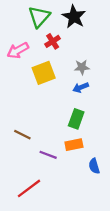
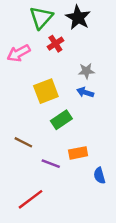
yellow square: (44, 73) -> (46, 91), moved
blue arrow: (81, 87) -> (85, 92), turned 40
green rectangle: (76, 119) -> (61, 120), moved, turned 36

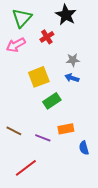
green triangle: (41, 18) -> (22, 18), moved
brown line: (23, 142) -> (14, 131), moved

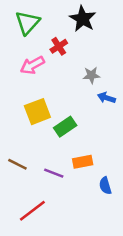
pink arrow: (16, 45) -> (32, 65), moved
yellow square: (39, 77) -> (37, 112), moved
blue arrow: (72, 78) -> (106, 98), moved

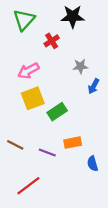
black star: (83, 19) -> (73, 17), turned -30
pink arrow: (32, 65) -> (28, 71), moved
blue arrow: (106, 98) -> (94, 86), turned -80

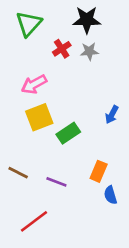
gray star: (80, 66) -> (89, 51), moved
blue arrow: (94, 86) -> (112, 115), moved
orange rectangle: (73, 143) -> (99, 171), moved, turned -56

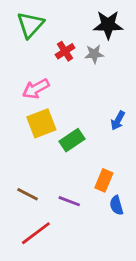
black star: (87, 20) -> (108, 25), moved
brown line: (18, 173) -> (28, 194), moved
purple line: (56, 182) -> (69, 201), moved

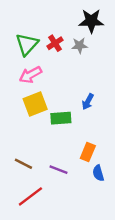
green triangle: (30, 25) -> (27, 44), moved
blue arrow: (118, 121) -> (88, 102), moved
green rectangle: (72, 140) -> (61, 118), turned 30

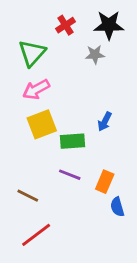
red cross: (55, 43) -> (66, 25), moved
purple line: (59, 170) -> (70, 175), moved

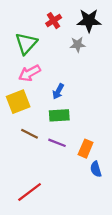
blue arrow: (105, 122) -> (58, 91), moved
yellow square: (42, 124) -> (18, 102), moved
brown line: (28, 196) -> (30, 134), moved

